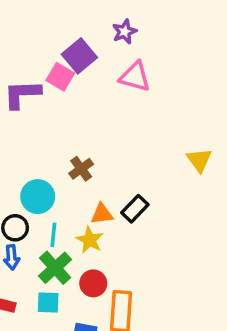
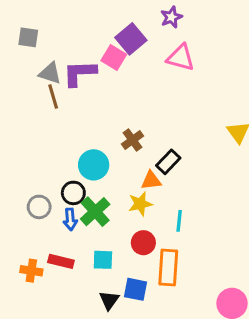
black rectangle: (135, 209) -> (168, 162), moved
cyan line: (53, 235) -> (179, 221), moved
yellow star: (90, 240) -> (140, 204), turned 30
green cross: (55, 268) -> (95, 212), moved

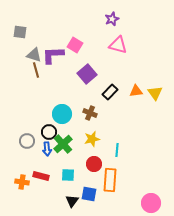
purple square: (131, 39) -> (87, 74), moved
brown cross: (132, 140) -> (90, 113), moved, turned -32
black rectangle: (168, 162) -> (110, 92), moved
orange triangle: (151, 180) -> (136, 91), moved

